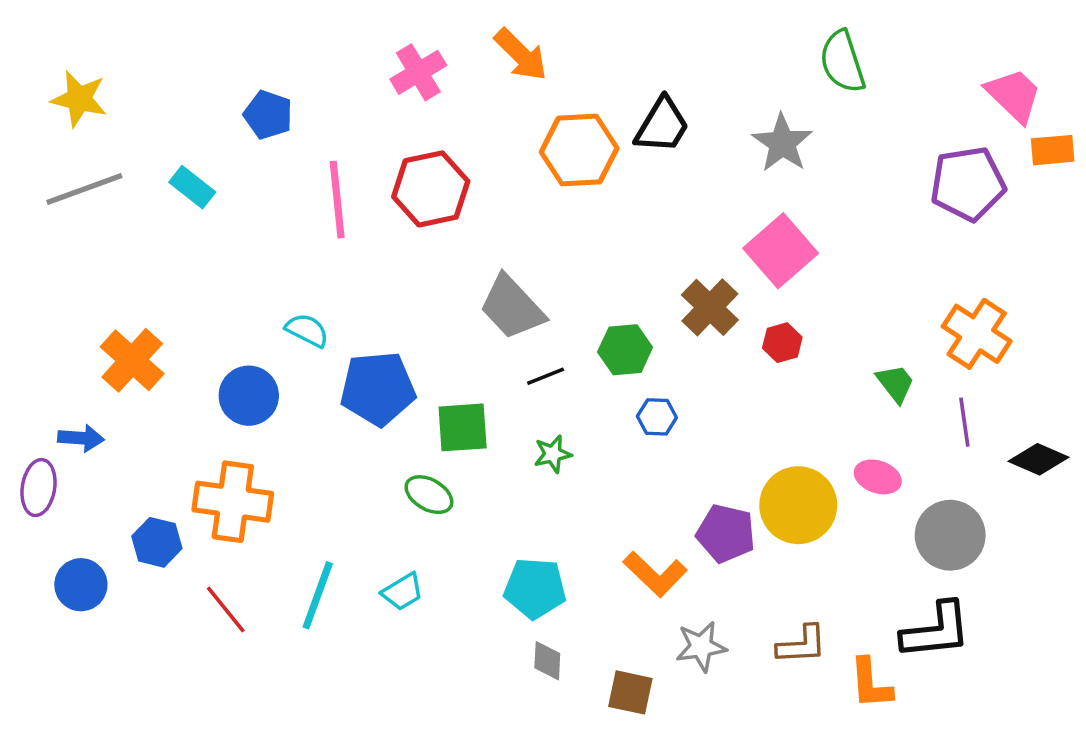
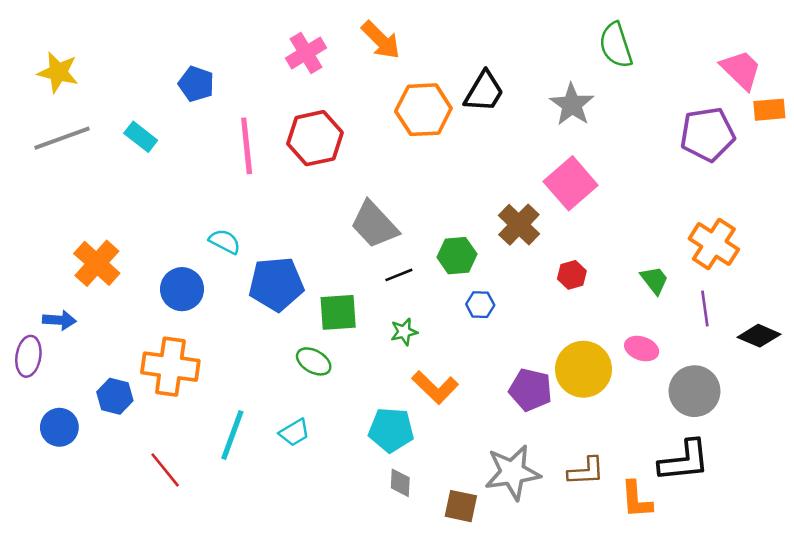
red hexagon: (782, 343) -> (572, 275), moved
orange L-shape: (655, 574) -> (435, 387), moved
red line: (226, 609) -> (165, 470), moved
gray star: (701, 647) -> (512, 472), size x1.5

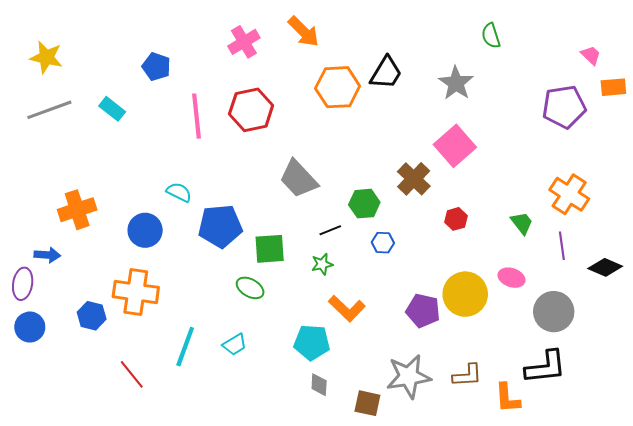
green semicircle: (616, 45) -> (491, 36), size x0.7
pink trapezoid: (741, 70) -> (591, 55), size x0.6
orange cross: (97, 263) -> (77, 210), turned 30
black line: (399, 275) -> (330, 230), moved
blue circle: (59, 427) -> (30, 327), moved

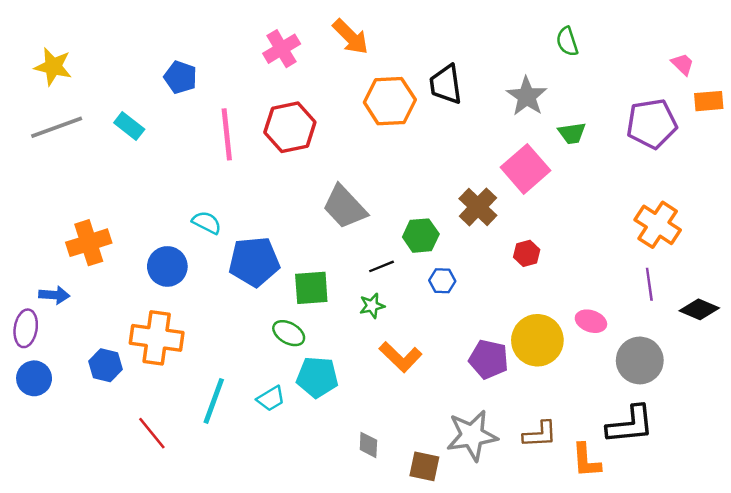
black trapezoid: (386, 73) -> (446, 84), turned 141
green trapezoid: (522, 223) -> (572, 133), moved, turned 120
cyan pentagon: (312, 342) -> (317, 377), moved

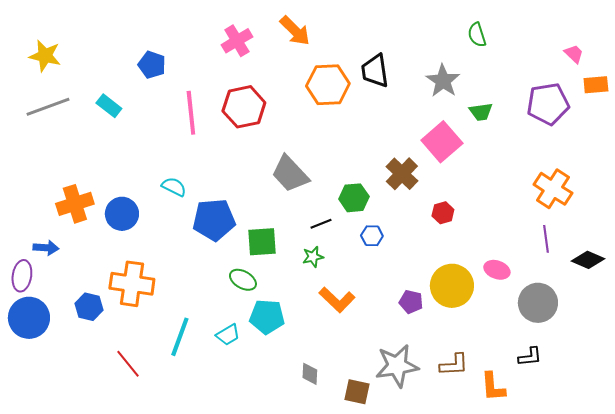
blue circle: (167, 266) -> (122, 214), moved
purple pentagon: (489, 359) -> (411, 302), size x0.7
blue circle: (34, 378) -> (29, 318), size x1.4
black L-shape: (630, 425) -> (530, 357), size x0.6

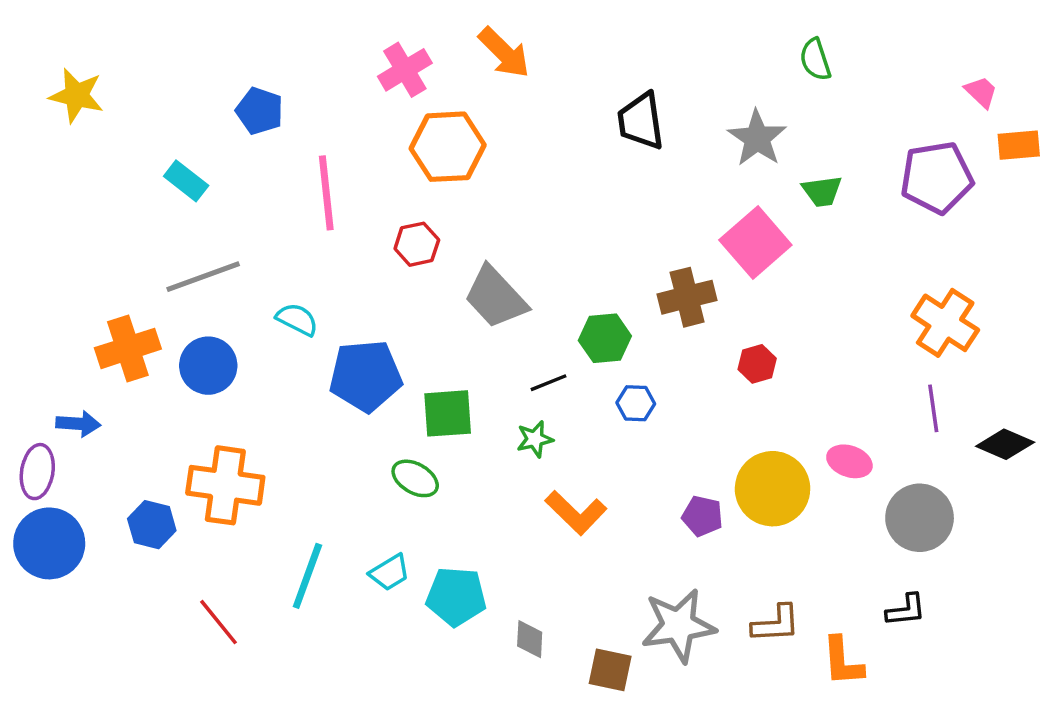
orange hexagon: (328, 85) -> (448, 147), moved
gray line: (48, 107) -> (203, 277), moved
red hexagon: (244, 107) -> (417, 244), moved, size x0.6
brown cross: (402, 174) -> (687, 297), turned 32
cyan pentagon: (267, 317) -> (456, 596), moved

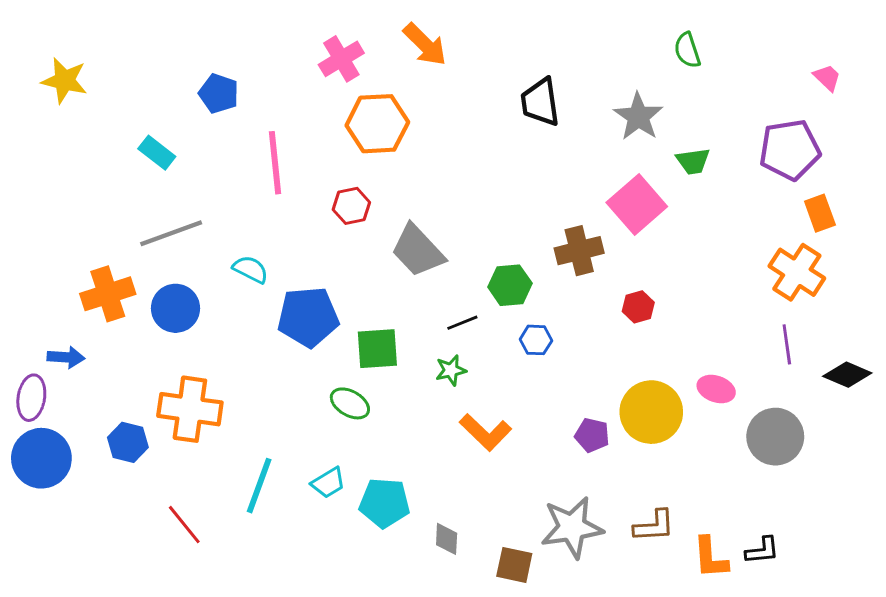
orange rectangle: (1019, 145) -> (820, 213), moved, turned 75
black L-shape: (906, 610) -> (762, 550), moved

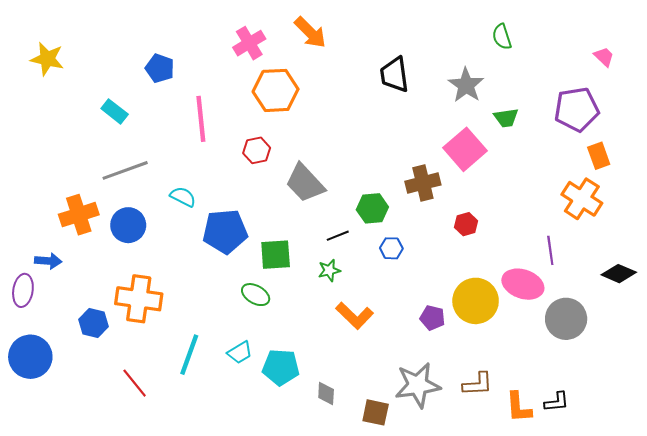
purple line: (787, 344) -> (550, 250), moved
pink ellipse: (716, 389) -> (523, 284), size x1.5
blue circle: (41, 458) -> (30, 357), moved

